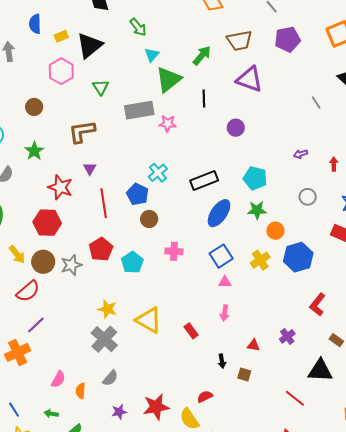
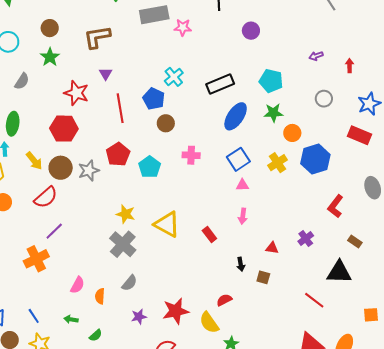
brown circle: (34, 107) -> (50, 28), moved

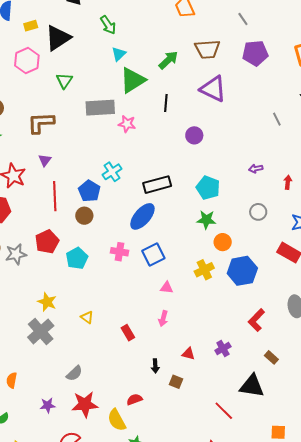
blue ellipse: (236, 116) -> (142, 216), moved
brown circle: (166, 123) -> (84, 216), moved
blue square: (238, 159) -> (153, 254), moved
yellow triangle: (167, 224) -> (87, 317), size x0.5
gray semicircle: (129, 283) -> (74, 373), moved

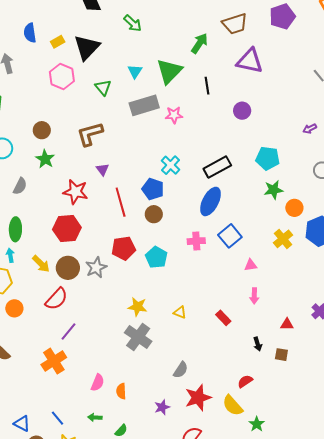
cyan triangle: (119, 54) -> (135, 71), moved
red pentagon: (47, 242) -> (124, 248), turned 30

